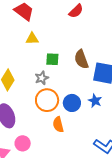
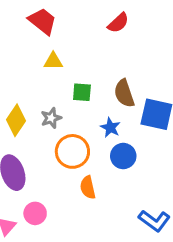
gray star: (42, 78) -> (51, 118), moved
blue star: (95, 101) -> (110, 128), moved
blue circle: (72, 103) -> (123, 156), moved

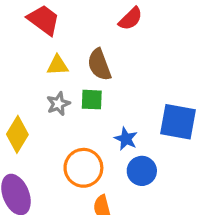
brown semicircle: (124, 93) -> (99, 65), moved
gray star: (51, 118) -> (58, 104), moved

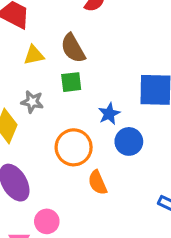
gray star: (58, 104) -> (32, 102), moved, turned -30
blue star: (126, 139) -> (109, 114), turned 30

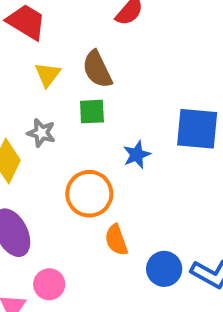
yellow triangle: (34, 55) -> (48, 74), turned -45
blue circle: (129, 141) -> (164, 269), moved

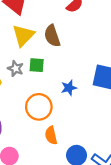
yellow triangle: (48, 74) -> (23, 35), size x1.5
green square: (92, 112) -> (37, 65), moved

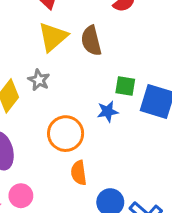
green square: (37, 65) -> (125, 86), moved

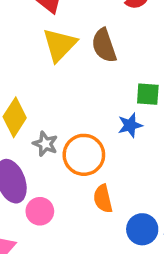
gray star: (39, 80) -> (45, 144), moved
pink circle: (21, 196) -> (40, 211), moved

